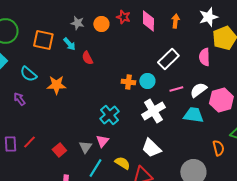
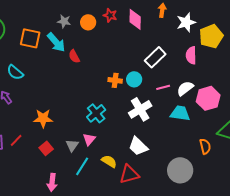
white star: (208, 17) -> (186, 22), moved
orange arrow: (175, 21) -> (162, 10), moved
cyan arrow: (69, 44) -> (56, 42), size x1.5
orange star: (56, 85) -> (43, 118), moved

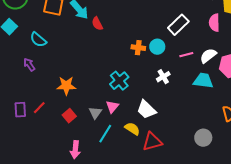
white cross: (140, 109) -> (163, 77), size x0.6
white trapezoid: (138, 146) -> (146, 110), moved
gray circle: (180, 170) -> (203, 138), size x0.7

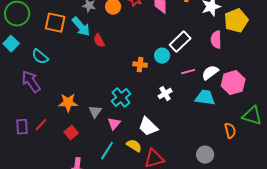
cyan circle: (157, 47) -> (162, 56), moved
purple arrow: (29, 65) -> (31, 82), size x1.6
gray triangle: (95, 113) -> (95, 112), moved

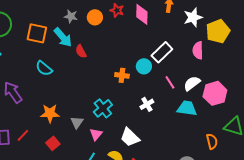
cyan semicircle: (40, 57) -> (44, 68), moved
pink line: (188, 72) -> (170, 82), turned 72

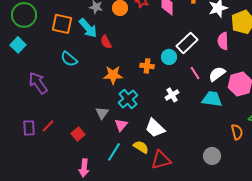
orange star: (50, 113) -> (113, 75), moved

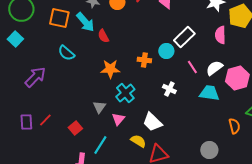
purple arrow: (38, 83) -> (35, 77), turned 80
white cross: (172, 95) -> (169, 89), turned -32
cyan line: (114, 152) -> (100, 145), moved

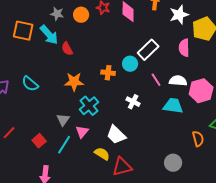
cyan semicircle: (66, 53) -> (30, 84), moved
white semicircle: (214, 68) -> (178, 81), turned 42
cyan line: (100, 145) -> (64, 145), moved

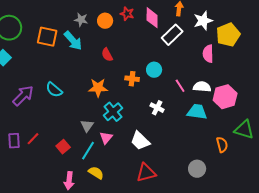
red semicircle: (67, 49) -> (107, 55), moved
white rectangle: (148, 50) -> (172, 35), moved
yellow semicircle: (102, 154) -> (96, 173), moved

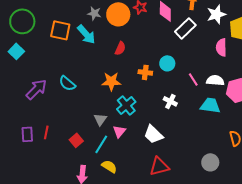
orange circle: (105, 21) -> (118, 14), size x1.5
red semicircle: (107, 55) -> (120, 48), turned -128
red line: (33, 139) -> (46, 132), turned -32

